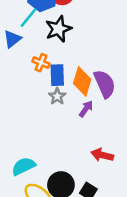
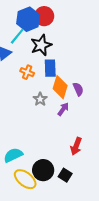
blue rectangle: (57, 75) -> (50, 68), moved
purple semicircle: (105, 84) -> (78, 89), size x0.6
red arrow: (102, 155) -> (76, 146), turned -84

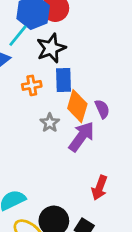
orange cross: (27, 72) -> (32, 85), turned -32
purple arrow: (63, 109) -> (81, 137), size x1.6

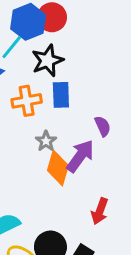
orange cross: (32, 85) -> (27, 101), size x1.4
orange diamond: (77, 106) -> (58, 168), moved

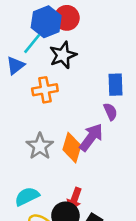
blue rectangle: (61, 95) -> (116, 85), moved
gray star: (46, 141) -> (40, 146), moved, size x1.5
red arrow: (100, 211) -> (74, 199), moved

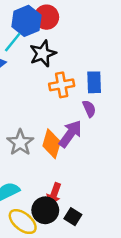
orange cross: (45, 90) -> (62, 85), moved

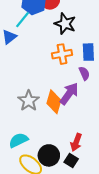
black star: (43, 53) -> (65, 24), moved, turned -30
red arrow: (54, 194) -> (76, 142), moved

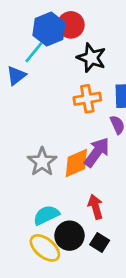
orange diamond: (54, 102) -> (76, 163), turned 50
cyan semicircle: (18, 140) -> (46, 215), moved
red arrow: (76, 142) -> (96, 207), moved, turned 144

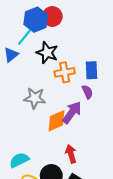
black star: (91, 58) -> (47, 53), moved
gray star: (42, 162) -> (35, 98), moved, turned -30
cyan semicircle: (46, 215) -> (19, 160), moved

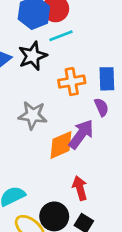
cyan line: (24, 37) -> (61, 36), moved, turned 30
black star: (47, 53) -> (33, 56), moved, turned 30

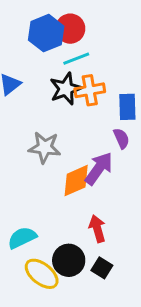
black star: (33, 56) -> (66, 89), moved
orange cross: (72, 82) -> (90, 90), moved

